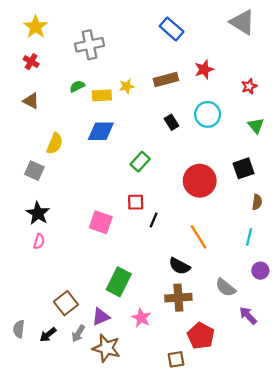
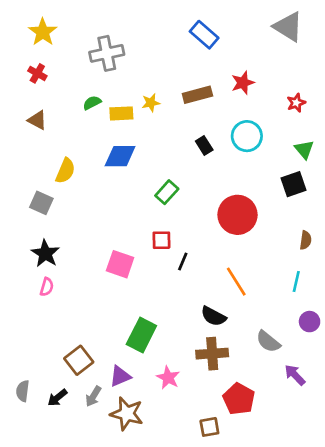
black square: (243, 168) -> (294, 184), moved

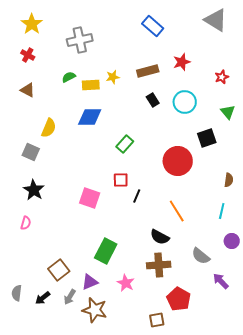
black rectangle: (204, 145) -> (153, 100), moved
black square: (294, 184) -> (207, 138), moved
pink semicircle: (47, 287) -> (26, 223), moved

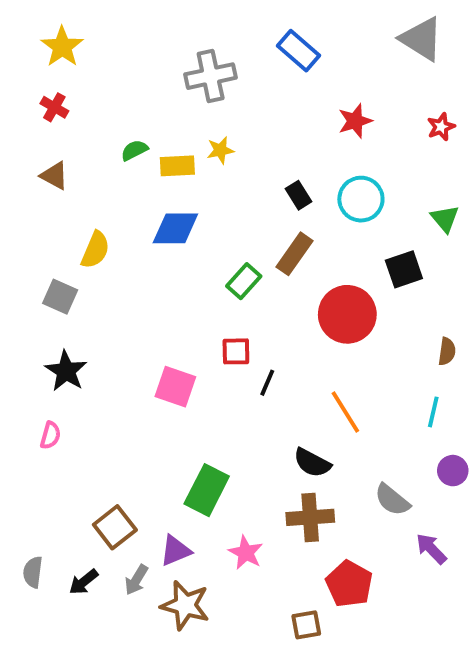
gray cross: (80, 40) -> (211, 76), moved
brown rectangle: (148, 71) -> (295, 254), moved, turned -40
red star: (222, 77) -> (441, 127), moved

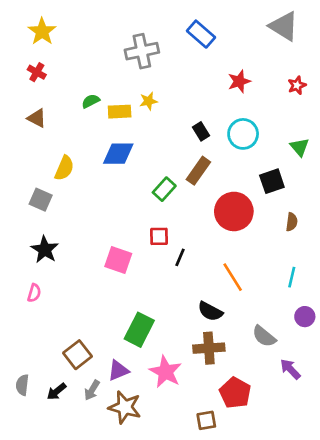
brown semicircle: (447, 351) -> (292, 222), moved
pink star: (246, 553) -> (166, 372), size x1.4

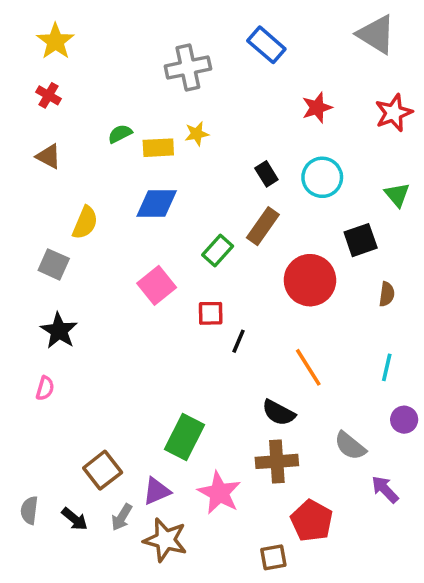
red star: (297, 85) -> (394, 113), size x1.5
pink square: (118, 260) -> (157, 285), moved, turned 32
black arrow: (56, 391) -> (75, 519), turned -102

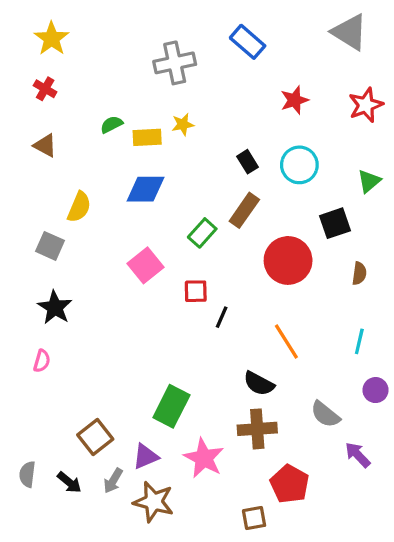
green triangle: (397, 195) -> (369, 181), turned 30

